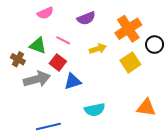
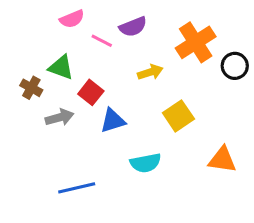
pink line: (63, 40) -> (102, 41), moved
yellow square: (130, 62) -> (178, 116), moved
gray arrow: (37, 79) -> (59, 118), size x0.7

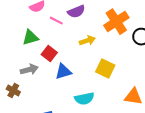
green triangle: (61, 67) -> (30, 38), turned -36
brown cross: (31, 88) -> (13, 91), moved
yellow square: (178, 116) -> (105, 69), turned -30

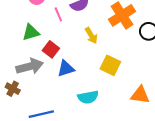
pink line: (56, 21) -> (58, 14), turned 40
yellow arrow: (87, 41) -> (91, 36), turned 77
gray arrow: (29, 70) -> (30, 66), size x1.4

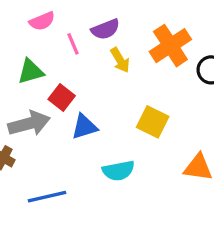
yellow arrow: (91, 36) -> (120, 60), moved

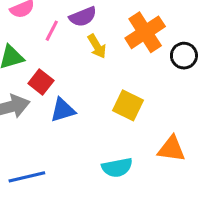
pink line: (73, 44) -> (52, 31), turned 50
cyan semicircle: (118, 171) -> (117, 168), moved

